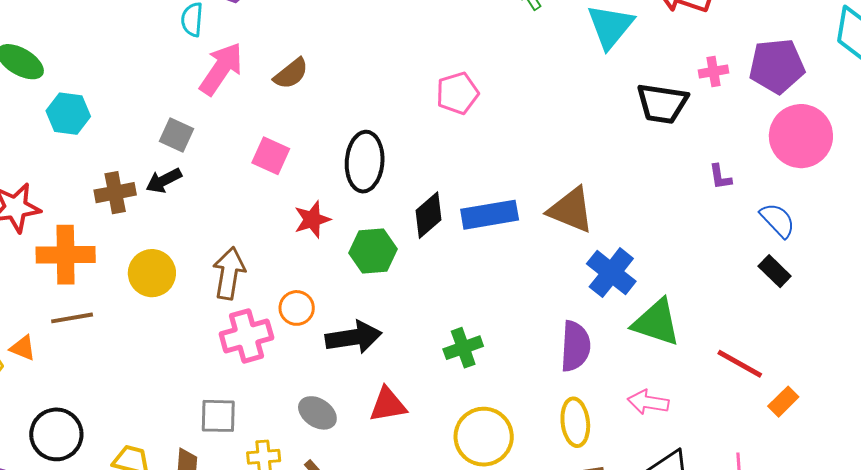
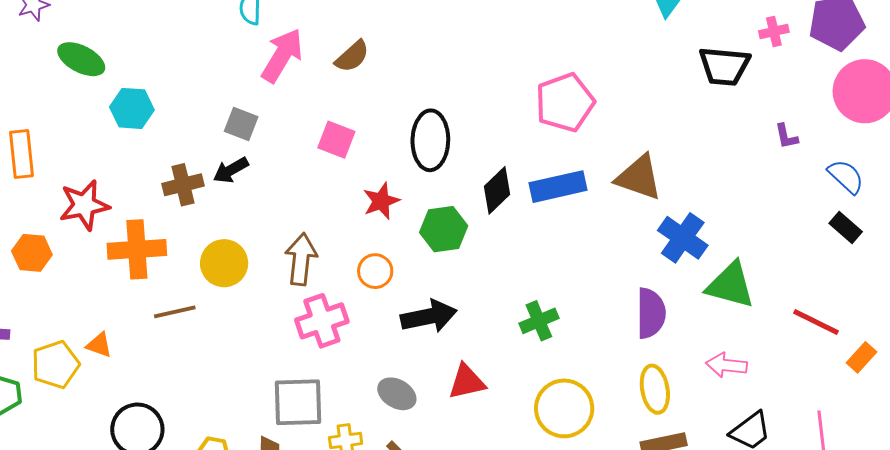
pink pentagon: (457, 93) -> (565, 102), moved, size x1.4
orange circle: (297, 308) -> (375, 271), moved
brown line: (72, 318) -> (175, 312), moved
gray square: (218, 416) -> (298, 402), size x1.4

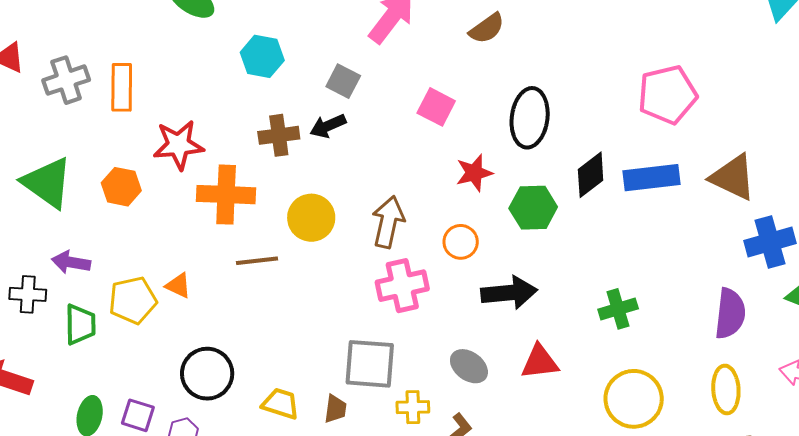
brown semicircle: (352, 56) -> (487, 28), moved
cyan hexagon: (132, 108) -> (262, 56), moved
blue cross: (683, 238) -> (770, 242), turned 33

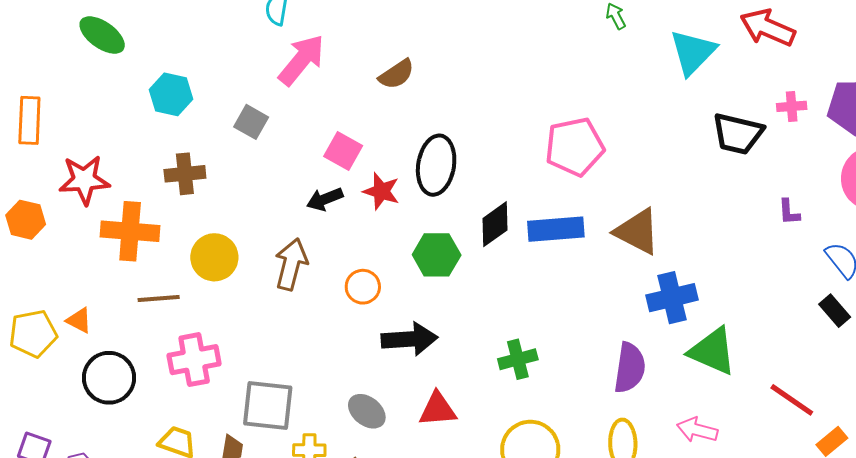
black arrow: (328, 126) -> (325, 199), moved
red star: (474, 173) -> (381, 191), moved, turned 30
pink cross: (402, 286) -> (194, 360), moved
black circle: (207, 374) -> (109, 378), moved

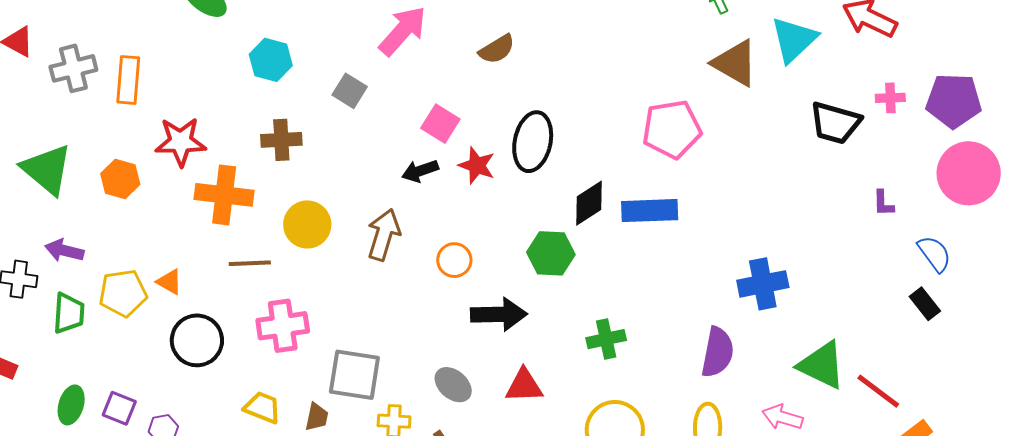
brown triangle: (637, 232) -> (735, 63), moved
green hexagon: (437, 255) -> (551, 253), moved
green triangle: (712, 351) -> (822, 365), moved

